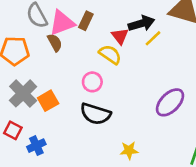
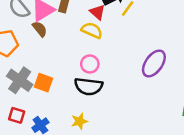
pink circle: (92, 82) -> (90, 64), moved
orange square: (48, 101) -> (43, 83), turned -30
yellow star: (129, 150) -> (79, 121), moved

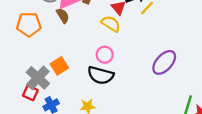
gray cross: (20, 80) -> (38, 78), moved
orange square: (43, 83) -> (59, 66), turned 30

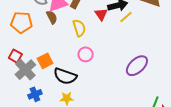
yellow semicircle: (111, 24) -> (79, 28), moved, turned 36
black semicircle: (101, 75) -> (65, 76), moved
red square: (30, 93) -> (15, 56), moved

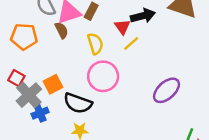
yellow line: (126, 17) -> (131, 44), moved
pink circle: (86, 54) -> (103, 76), size x1.6
blue cross: (35, 94) -> (40, 113), moved

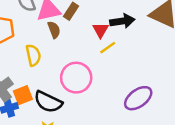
brown semicircle: (62, 30) -> (54, 30), moved
yellow semicircle: (95, 44) -> (33, 55), moved
orange square: (53, 84) -> (23, 95), moved

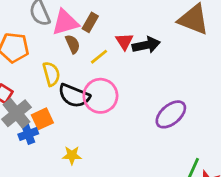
black arrow: (122, 21) -> (146, 45), moved
yellow line: (108, 48) -> (99, 57), moved
black semicircle: (48, 102) -> (74, 96), moved

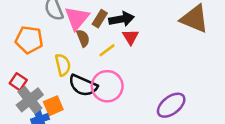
pink triangle: (65, 22) -> (77, 18), turned -36
black arrow: (146, 45) -> (122, 19), moved

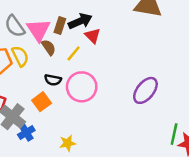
yellow semicircle: (63, 65) -> (20, 56), moved
black semicircle: (83, 85) -> (53, 80), moved, size x0.6
orange square: (53, 106) -> (42, 102), moved

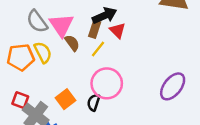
brown rectangle: (60, 25) -> (95, 29), moved
black semicircle: (53, 80) -> (94, 102), moved, turned 98

